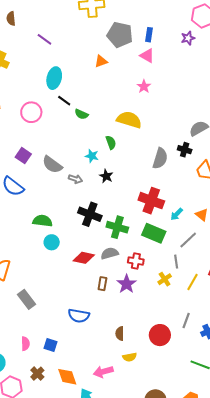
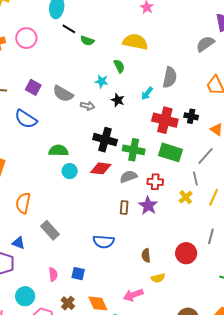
pink circle: (31, 112) -> (26, 38), moved
black cross: (185, 150) -> (191, 116), moved
cyan arrow: (177, 214) -> (147, 93), moved
red diamond: (84, 258) -> (101, 168), moved

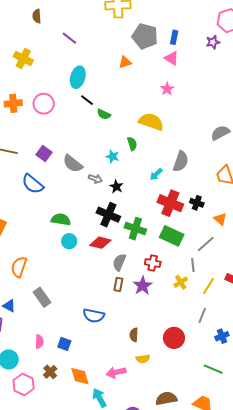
black star: (118, 100) -> (116, 187), moved
gray semicircle: (128, 177) -> (119, 262), moved, turned -54
gray line: (211, 236) -> (202, 315), moved

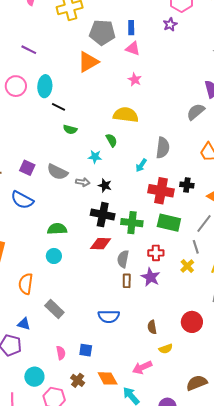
orange triangle: (125, 62) -> (88, 62), size x1.6
pink circle: (44, 104) -> (16, 86), moved
green semicircle: (104, 114) -> (70, 129), moved
cyan circle: (69, 241) -> (54, 256), moved

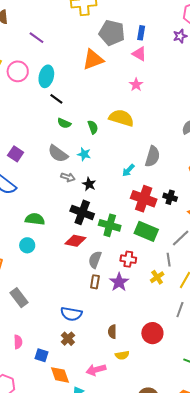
green semicircle: (111, 140) -> (93, 127), moved
gray semicircle: (57, 172) -> (58, 154), moved
blue square: (86, 350) -> (41, 355), moved
brown cross: (78, 380) -> (68, 339), moved

